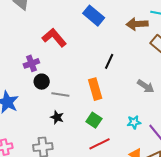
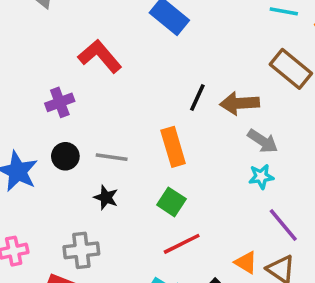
brown arrow: (137, 24) -> (240, 103), moved
black circle: (42, 82) -> (65, 156), moved
cyan star: (134, 122) -> (261, 177), moved

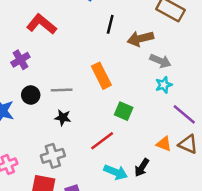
black line: (197, 98) -> (110, 24), moved
green square: (171, 202) -> (124, 111), moved
red line: (182, 244) -> (102, 141), moved

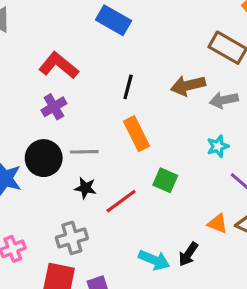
black line: (110, 24) -> (128, 87), moved
purple cross: (20, 60) -> (54, 107), moved
gray arrow: (160, 61) -> (224, 100), moved, turned 145
black circle: (31, 95) -> (44, 158), size x1.5
red line: (102, 141) -> (121, 201), moved

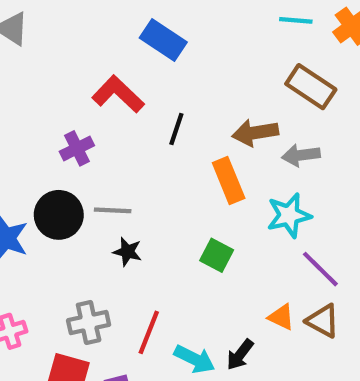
red L-shape: (59, 65) -> (118, 94), moved
orange rectangle: (136, 134) -> (229, 181), moved
cyan star: (218, 146) -> (289, 215), size x1.5
black star: (85, 188) -> (127, 252), moved
red line: (121, 201) -> (149, 332), moved, turned -36

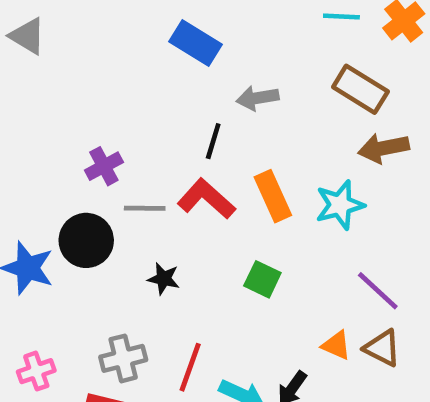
red L-shape: (118, 94) -> (206, 199), moved
brown arrow: (255, 133) -> (384, 148), moved
gray arrow: (301, 155) -> (257, 98), moved
gray line: (113, 210) -> (145, 208), moved
cyan star: (289, 215) -> (340, 205), moved

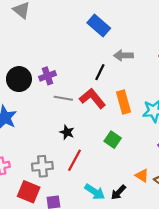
black circle: (86, 240) -> (19, 79), moved
red line: (190, 367) -> (75, 160), moved

